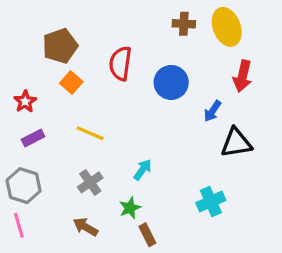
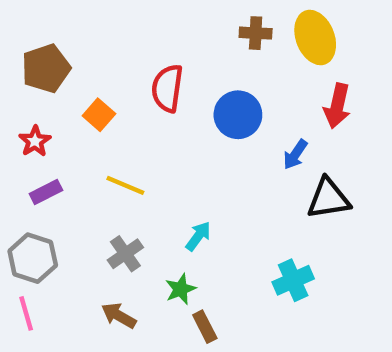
brown pentagon: (60, 46) -> (46, 68), moved

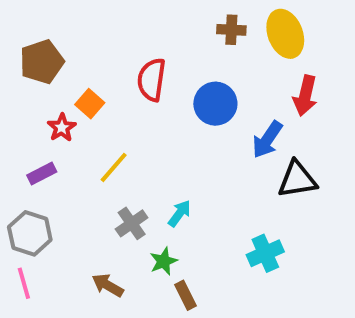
red star: (35, 141) -> (62, 128), moved
blue arrow: (295, 154) -> (267, 140), size x1.4
yellow line: (125, 185) -> (114, 167), turned -72
gray cross: (125, 254) -> (132, 223), moved

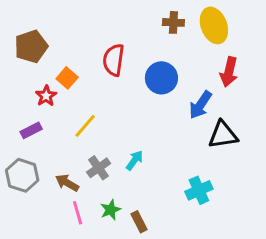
green star: (164, 261) -> (111, 210), moved
pink line: (24, 283) -> (78, 213), moved
brown arrow: (108, 285) -> (67, 183), moved

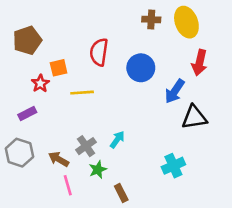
orange square: (67, 78) -> (59, 68), turned 36
yellow line: (85, 126) -> (82, 93), moved, turned 45
green star: (111, 210) -> (98, 170), moved

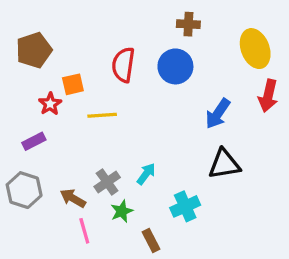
yellow ellipse: (186, 22) -> (255, 49), moved
red arrow: (200, 63) -> (268, 96), moved
blue circle: (141, 68) -> (175, 66), moved
black triangle: (194, 117) -> (224, 164), moved
cyan cross: (173, 166) -> (185, 206), moved

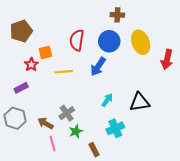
yellow ellipse: (255, 49) -> (141, 42), moved
blue arrow: (218, 114) -> (98, 67), moved
cyan arrow: (146, 174) -> (107, 100), moved

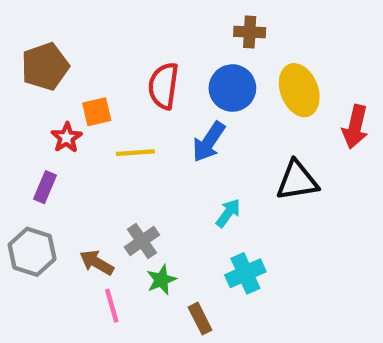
purple rectangle: (21, 88) -> (45, 187), turned -40
black triangle: (140, 102) -> (297, 181), moved

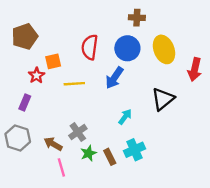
black triangle: (297, 181) -> (163, 99), turned -30
brown rectangle: (200, 319) -> (110, 157), moved

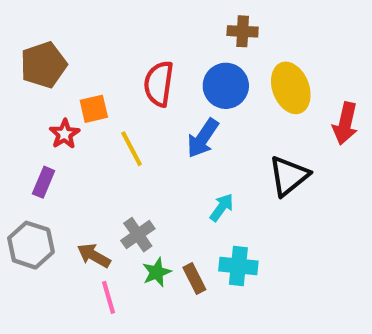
yellow line: (74, 84) -> (132, 149), turned 66
cyan cross: (134, 150) -> (238, 266), turned 30

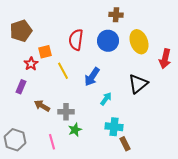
blue arrow: (203, 138) -> (92, 77), moved
gray cross: (138, 235) -> (66, 112), turned 35
gray hexagon: (31, 245) -> (15, 140), moved
brown arrow: (94, 256) -> (42, 106), moved
brown rectangle: (194, 279) -> (125, 144), moved

